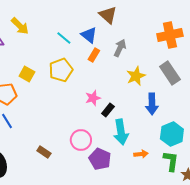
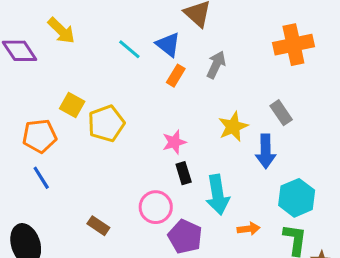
yellow pentagon: (61, 70) -> (106, 124), moved
gray rectangle: (170, 73) -> (281, 113), moved, size x0.7
yellow star: (136, 76) -> (233, 127), moved
black rectangle: (108, 110) -> (184, 173), moved, turned -56

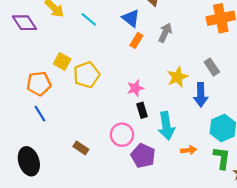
cyan line: (129, 49) -> (89, 19), moved

